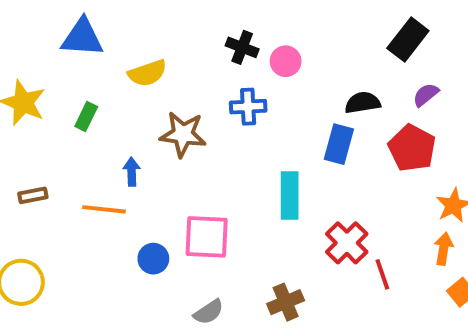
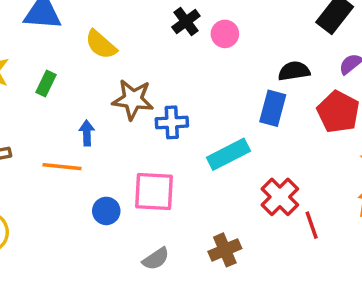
black cross: (242, 47) -> (186, 21), turned 32
yellow semicircle: (147, 73) -> (101, 45), turned 60
blue cross: (248, 107) -> (172, 122), moved
cyan rectangle: (290, 195) -> (228, 154), turned 63

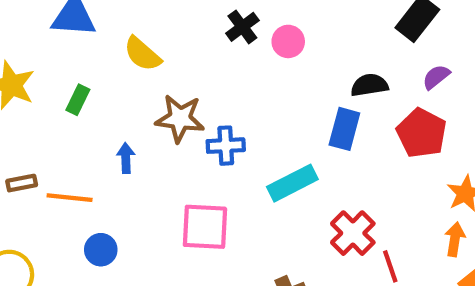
orange line: (62, 167) -> (70, 198), moved
blue circle: (106, 211) -> (101, 250), moved

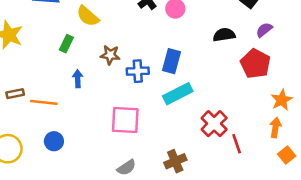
green rectangle: (78, 100) -> (66, 44), moved
brown star: (180, 119) -> (110, 55), size x0.7
blue rectangle: (344, 129) -> (172, 61), moved
blue circle: (101, 250) -> (54, 141), moved

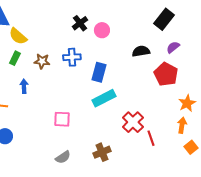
yellow semicircle: (88, 16) -> (18, 36), moved
brown star: (110, 55) -> (42, 61), moved
blue cross: (138, 71) -> (72, 57), moved
pink square: (125, 120) -> (62, 119), size x0.7

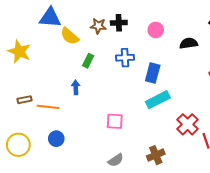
black cross: (80, 23) -> (119, 23), moved, turned 35
black semicircle: (141, 51) -> (189, 43), moved
green rectangle: (15, 58) -> (88, 61), moved
brown star: (42, 61) -> (98, 26), moved

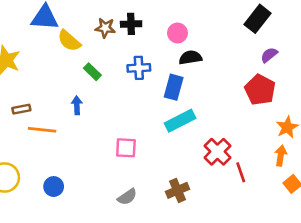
black semicircle: (189, 43) -> (190, 58), moved
green rectangle: (88, 61) -> (92, 72), turned -72
brown rectangle: (24, 100) -> (21, 109), moved
blue circle: (56, 139) -> (54, 187), moved

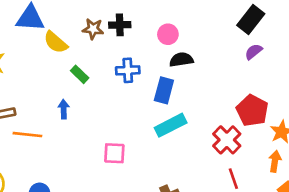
purple semicircle: (269, 55) -> (254, 52), moved
red pentagon: (260, 90) -> (252, 110), moved
red cross: (217, 152) -> (227, 140), moved

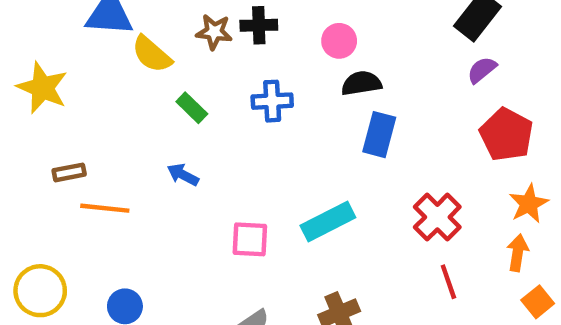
blue rectangle: (164, 90) -> (379, 135), moved
blue arrow: (64, 109) -> (183, 175), moved, turned -60
red pentagon: (252, 110) -> (506, 135), moved
cyan rectangle: (171, 125) -> (328, 222), moved

